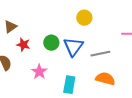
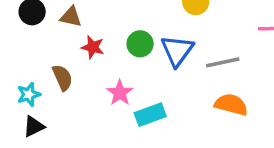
brown triangle: (10, 27) -> (71, 17), turned 48
cyan rectangle: (69, 85) -> (150, 115), moved, turned 60

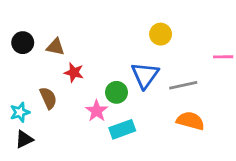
green circle: (140, 44) -> (117, 92), moved

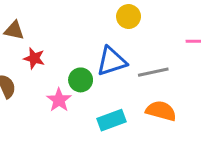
blue triangle: (145, 75) -> (112, 61), turned 36
cyan rectangle: (122, 129) -> (112, 120), moved

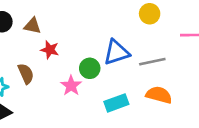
yellow circle: (129, 17) -> (150, 14), moved

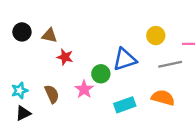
yellow circle: (150, 14) -> (156, 36), moved
gray line: (152, 62) -> (170, 64), moved
brown semicircle: (26, 74) -> (52, 94), moved

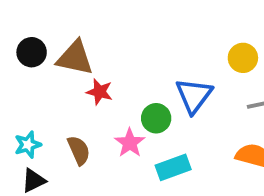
brown triangle: (49, 36) -> (75, 58), size x1.5
blue triangle: (125, 59) -> (194, 96), turned -35
cyan rectangle: (125, 105) -> (173, 167), moved

